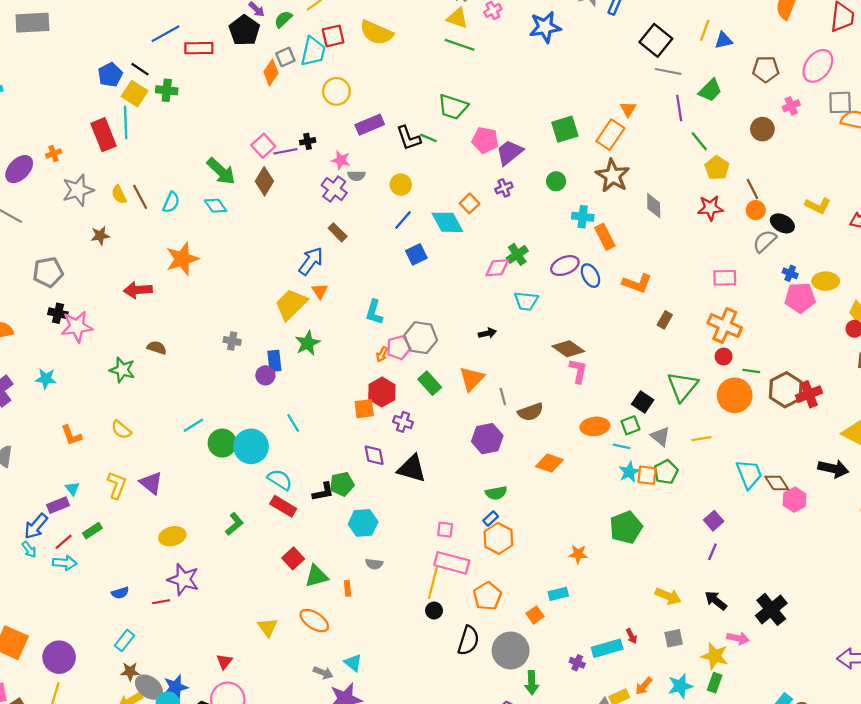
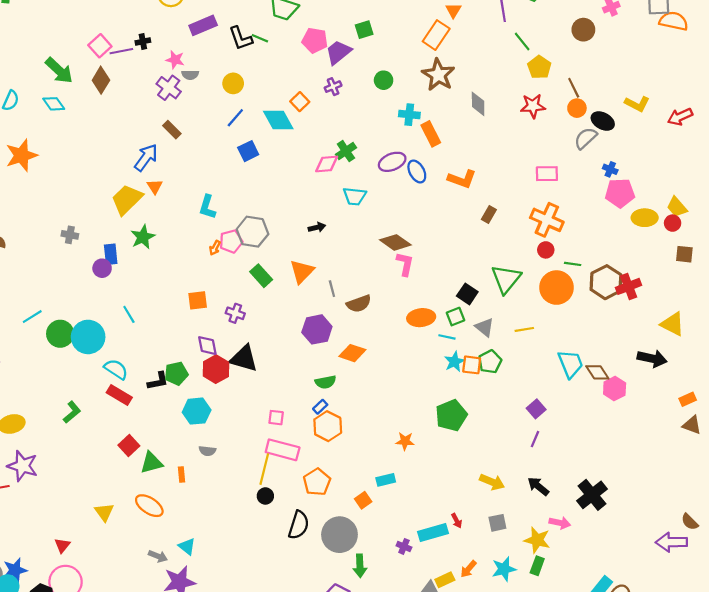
green square: (565, 129) -> (364, 30), moved, size x0.7
yellow ellipse: (826, 281) -> (645, 218), moved
red hexagon: (382, 392) -> (216, 369), moved
orange diamond: (549, 463) -> (352, 353), moved

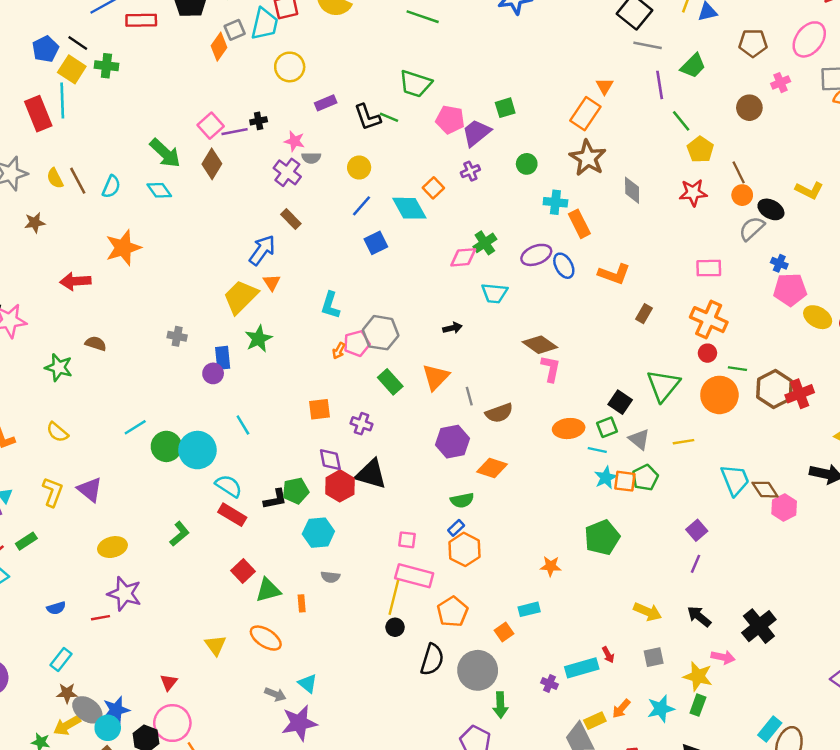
purple rectangle: (203, 25) -> (326, 103), size x0.7
yellow ellipse: (645, 218) -> (818, 317), turned 30

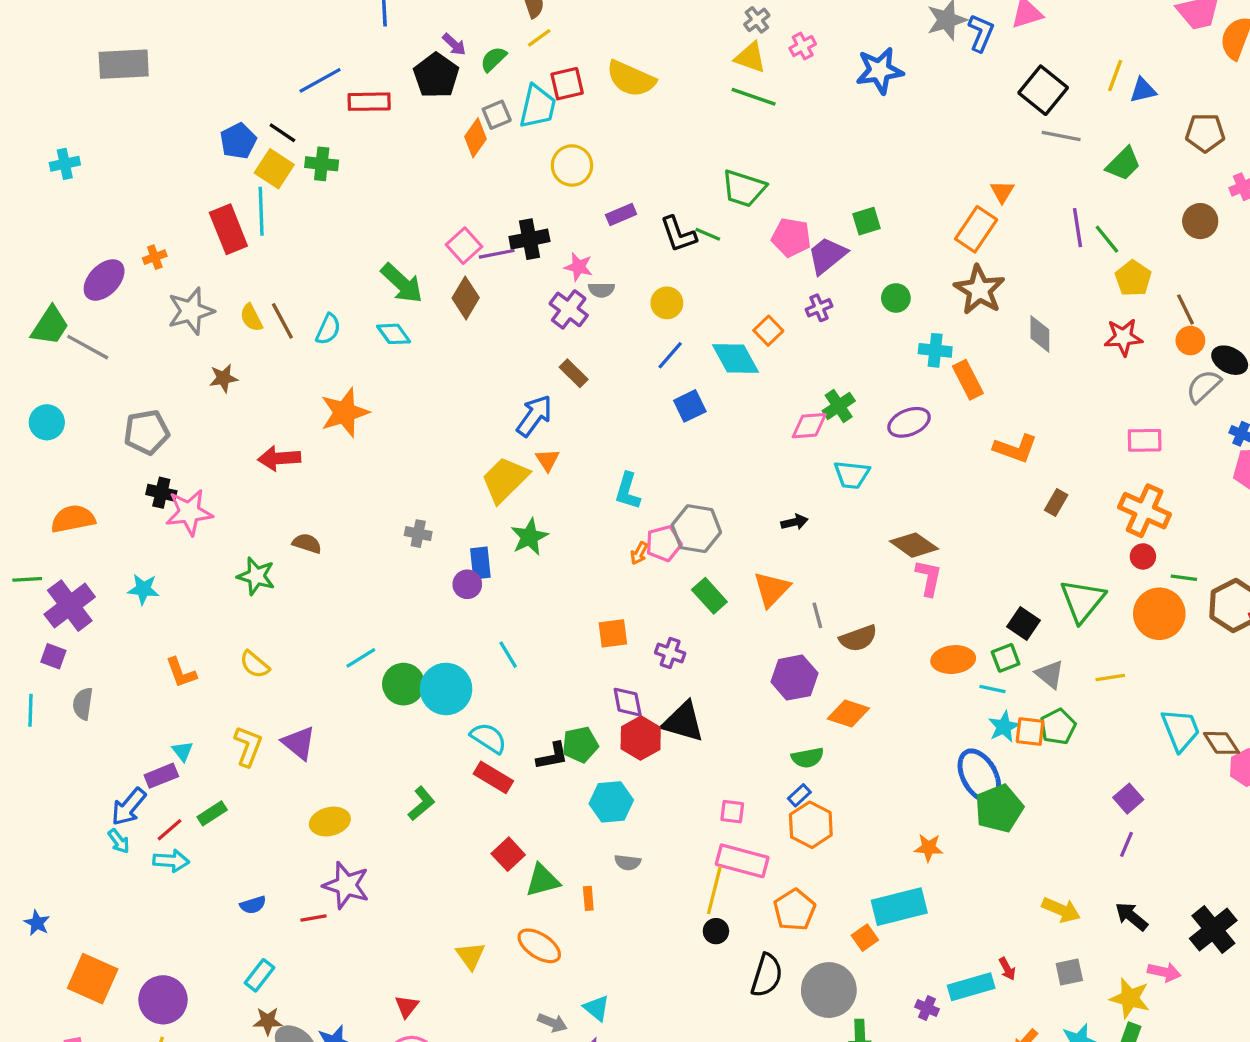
purple line: (660, 85) -> (1078, 228), moved
black cross: (259, 121) -> (529, 239), size x1.6
blue ellipse: (564, 266) -> (979, 776), moved, size x1.5
cyan rectangle: (529, 609) -> (899, 907), size x1.8

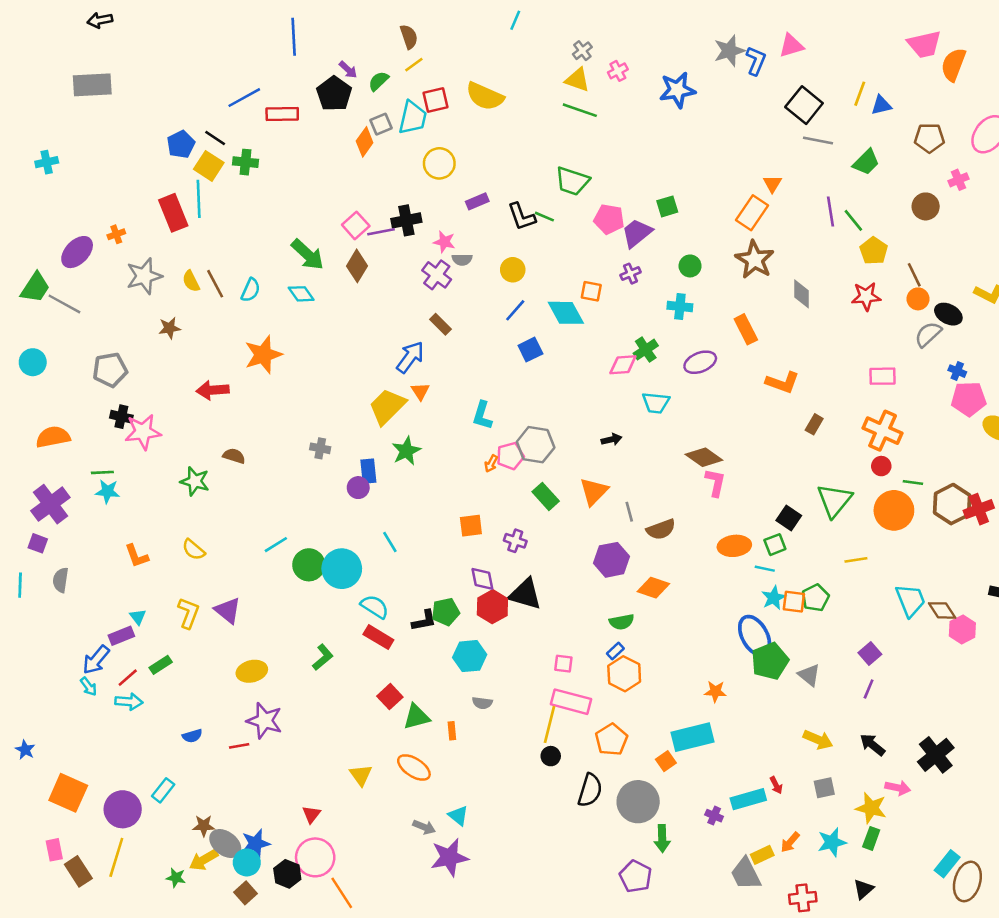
orange square: (768, 331) -> (591, 291), turned -35
cyan cross: (935, 350) -> (680, 306), moved
green line: (27, 579) -> (102, 472), moved
gray triangle: (1050, 674) -> (809, 675), moved
cyan rectangle: (260, 975) -> (163, 790), moved

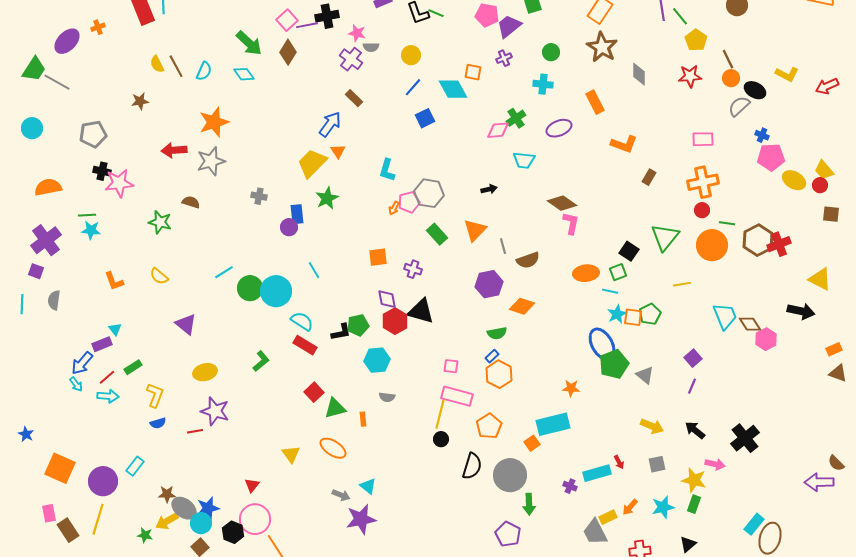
gray star: (144, 276) -> (211, 161), moved
orange cross: (883, 431) -> (703, 182), turned -36
yellow L-shape: (188, 613) -> (155, 395), moved

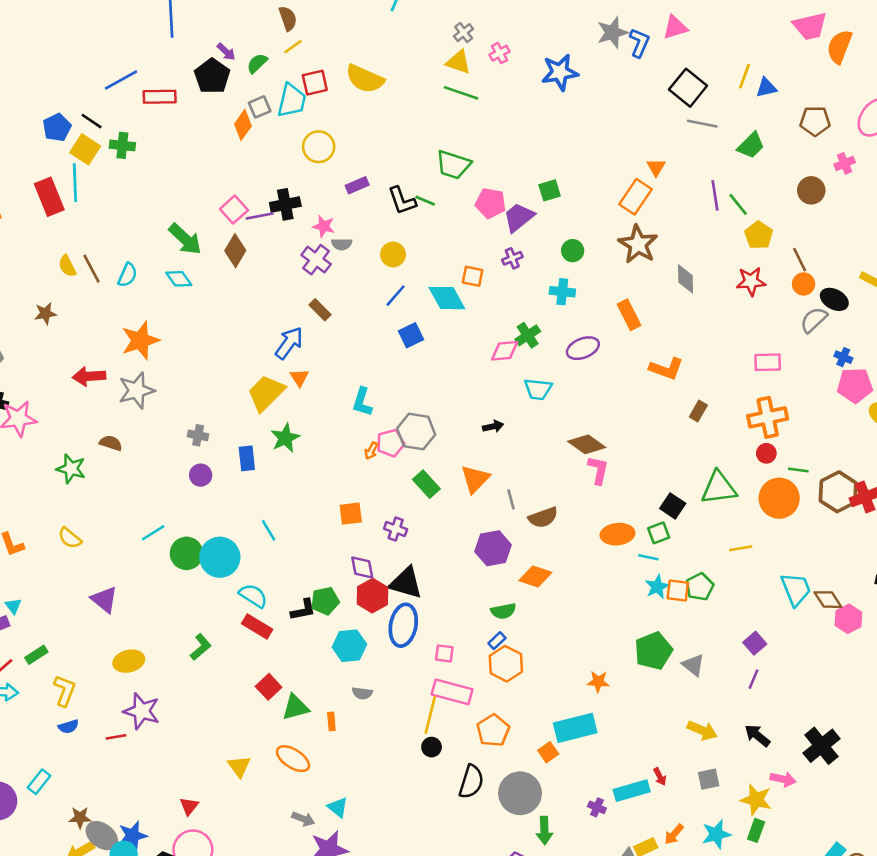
purple circle: (289, 227) -> (201, 475), moved
green triangle: (665, 237) -> (719, 488), turned 44
blue ellipse: (602, 344) -> (403, 625), moved, turned 40

